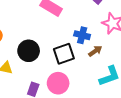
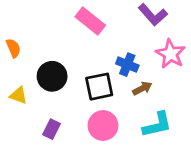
pink circle: (58, 83) -> (103, 125), moved

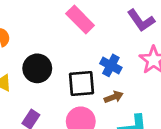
brown arrow: (142, 88) -> (114, 97), moved

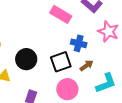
pink rectangle: (80, 20) -> (61, 14), moved

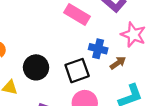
brown arrow: (87, 66) -> (118, 63), moved

